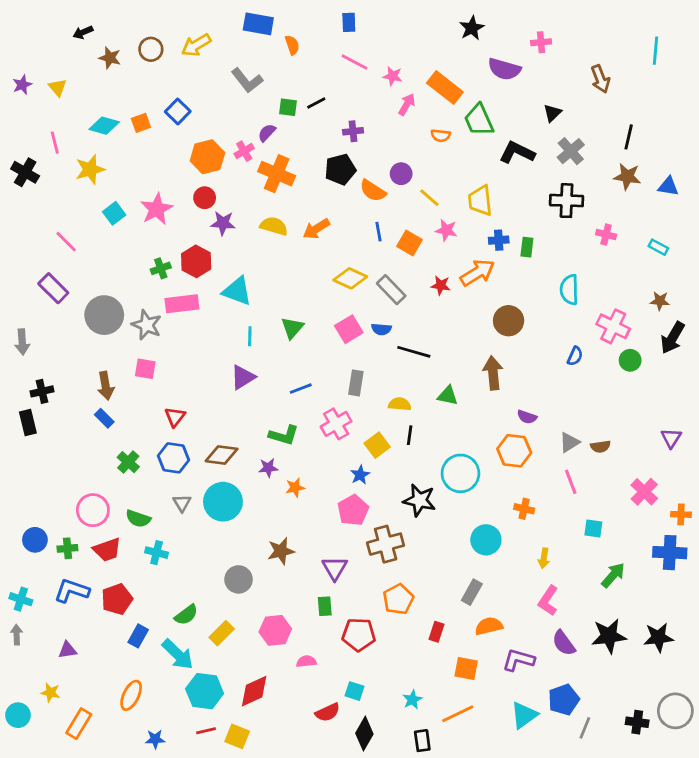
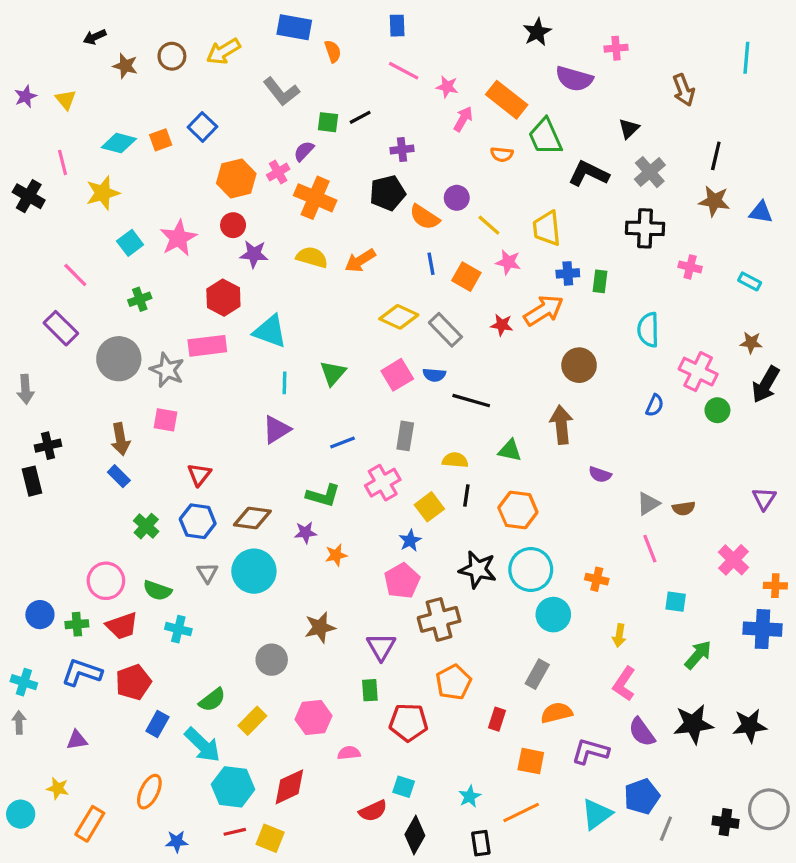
green cross: (161, 268) -> (140, 299), moved
orange hexagon: (514, 451) -> (518, 510), moved
cyan circle: (460, 473) -> (531, 570), moved

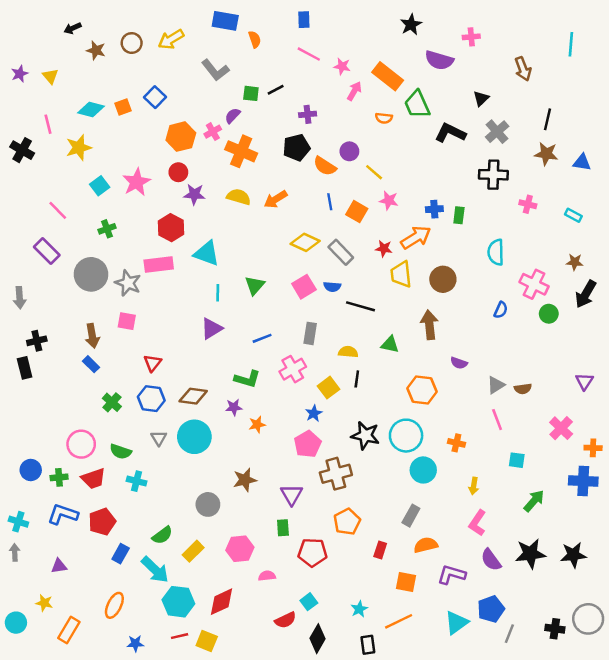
yellow trapezoid: (547, 228) -> (401, 274), moved
orange hexagon: (518, 510) -> (422, 390), moved
cyan square: (404, 787) -> (309, 602), turned 35

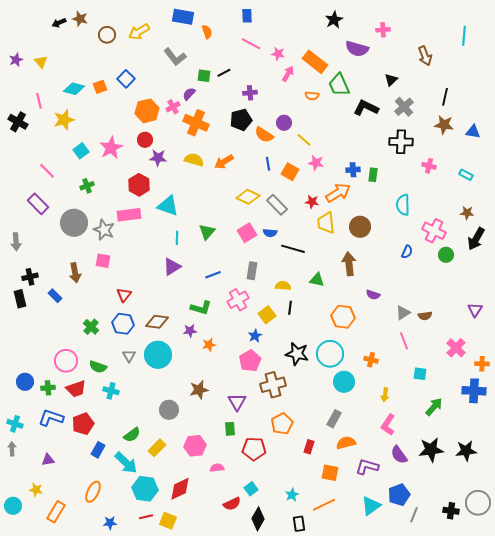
brown star: (96, 50) -> (80, 19), moved
blue rectangle: (91, 364) -> (55, 296), moved

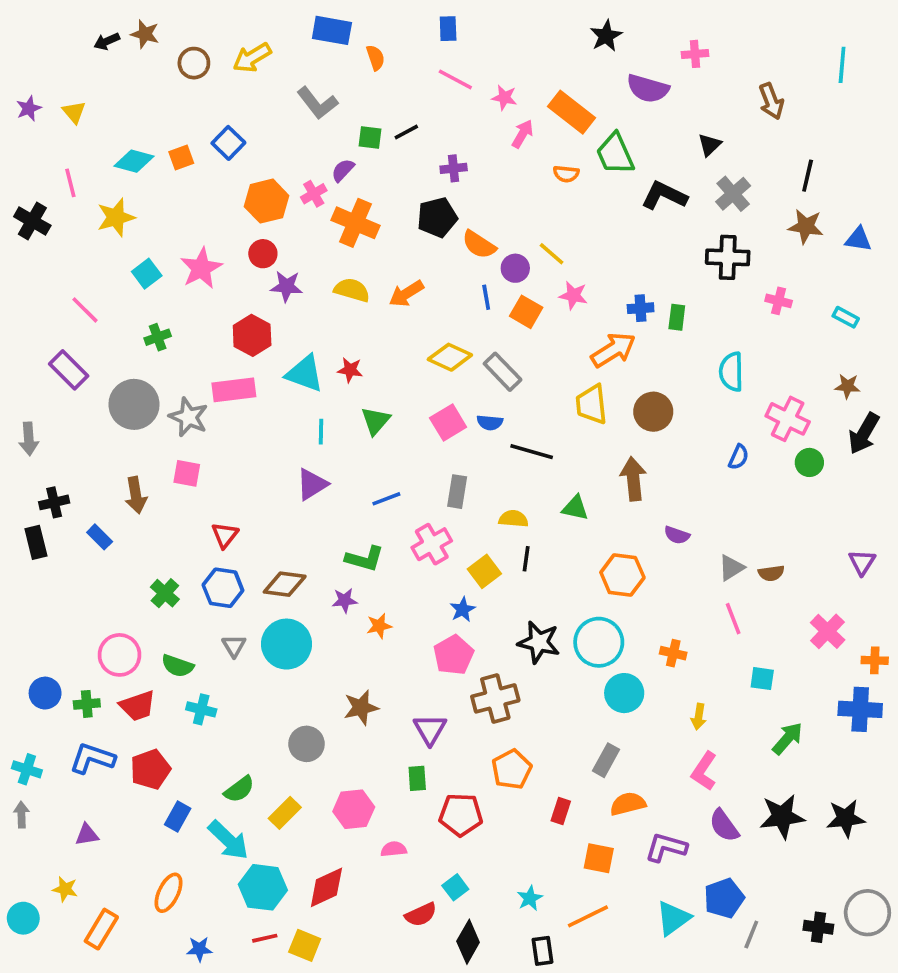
purple circle: (284, 123) -> (515, 268), moved
red star: (312, 202) -> (350, 370), moved

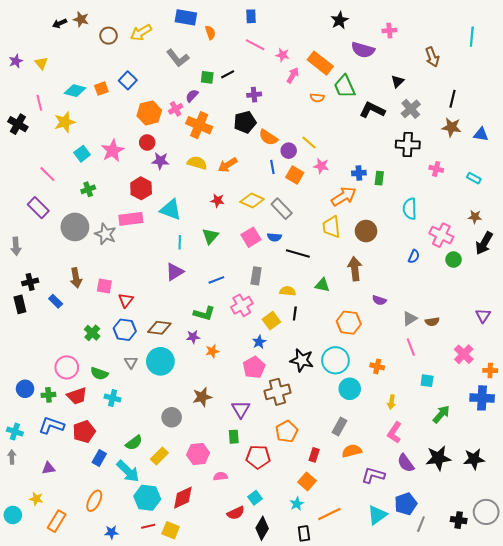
red star: (350, 370) -> (217, 201), moved
pink square: (187, 473) -> (104, 286), moved
orange square: (599, 858) -> (307, 481), moved, turned 30

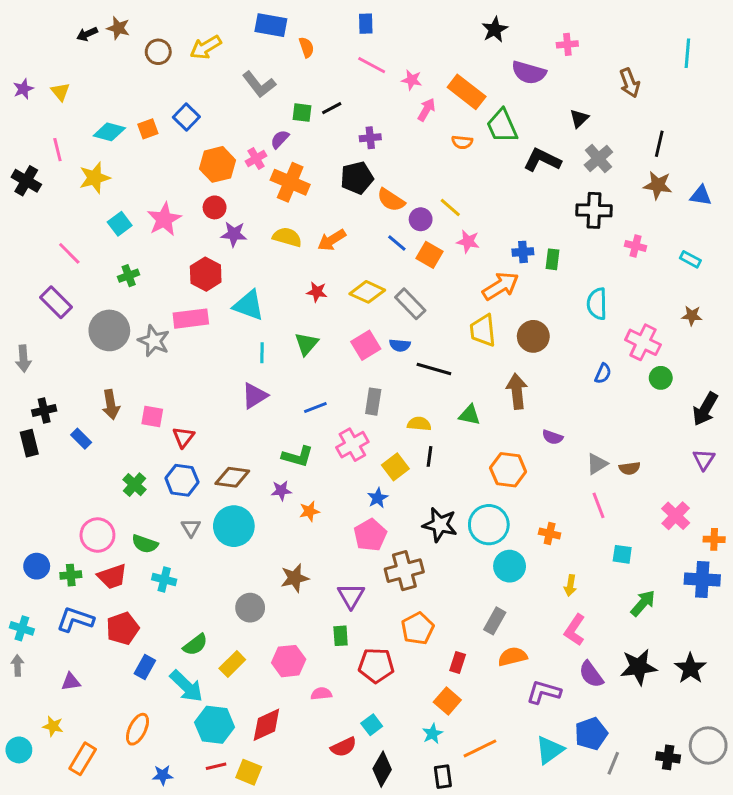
blue line: (272, 167) -> (397, 243), turned -40
black arrow: (484, 243) -> (705, 409), moved
black star: (474, 459) -> (690, 668), turned -30

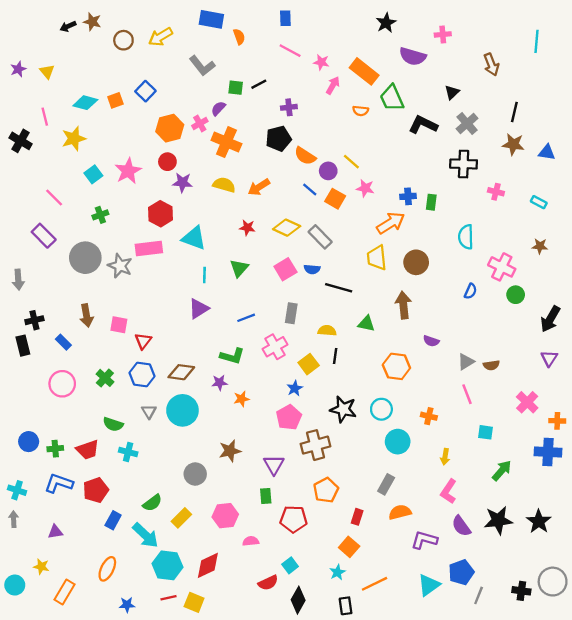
cyan circle: (489, 525) -> (381, 409), size x0.7
pink circle: (97, 535) -> (62, 384), moved

